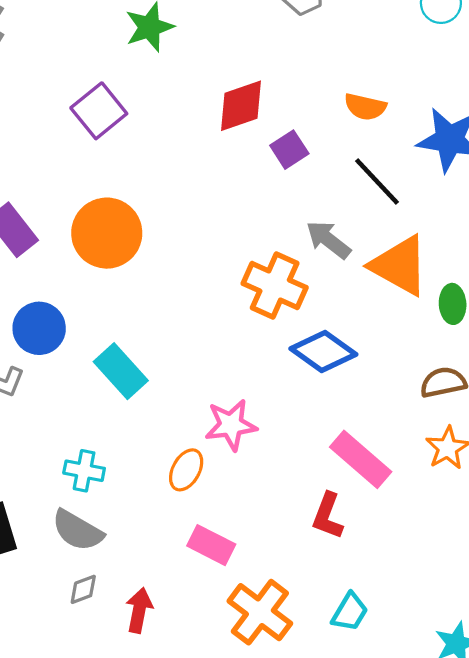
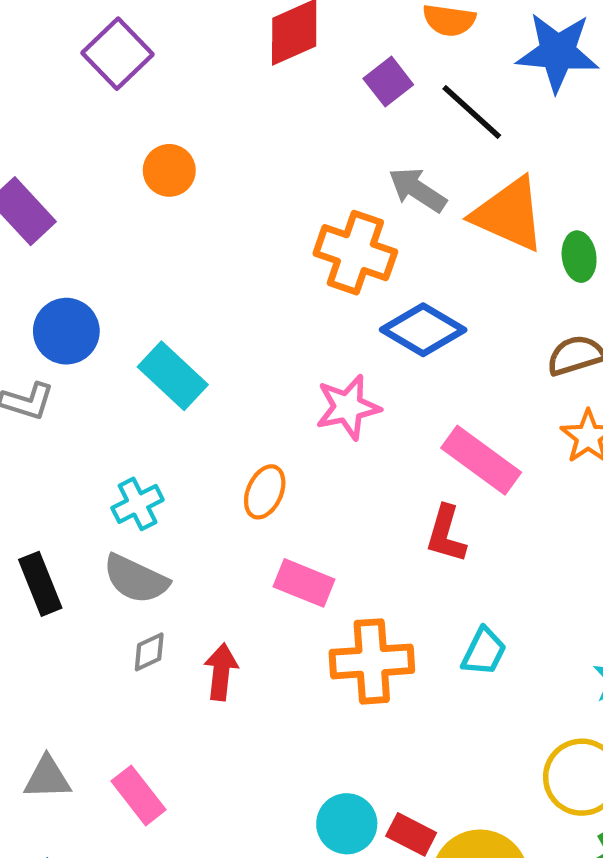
purple square: (289, 150) -> (388, 82), moved
orange circle: (107, 233) -> (169, 170), moved, size x0.6
pink star: (231, 425) -> (348, 407), moved
cyan cross: (84, 471) -> (138, 504), turned -33
orange cross: (260, 612) -> (372, 661), turned -36

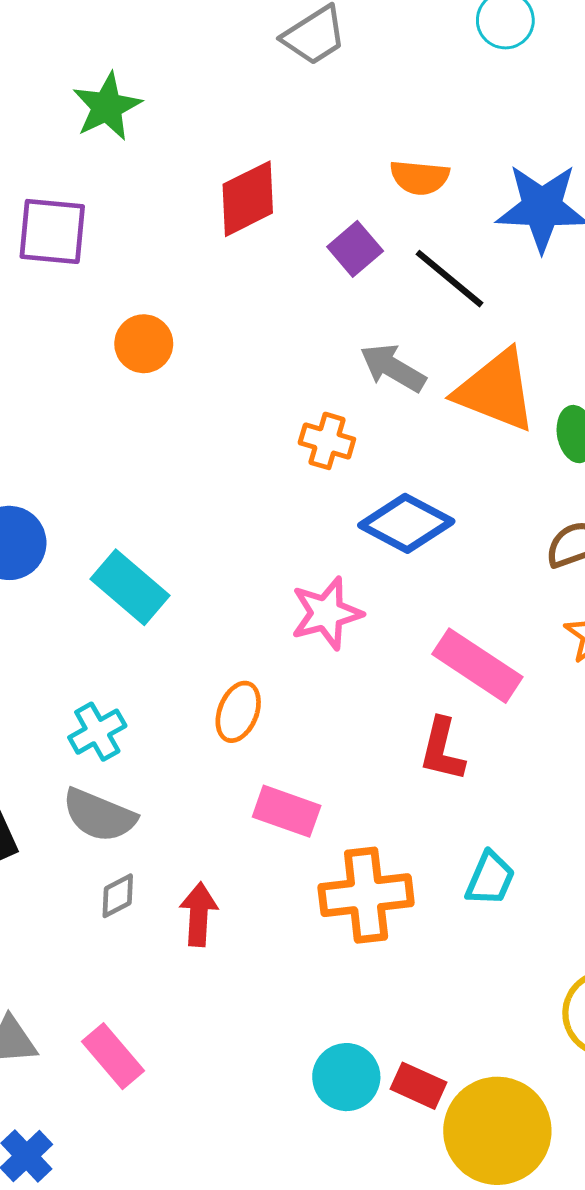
purple square: (118, 54) -> (52, 231), turned -38
orange circle: (169, 170) -> (144, 344), moved
orange cross: (355, 253) -> (327, 441), size x0.6

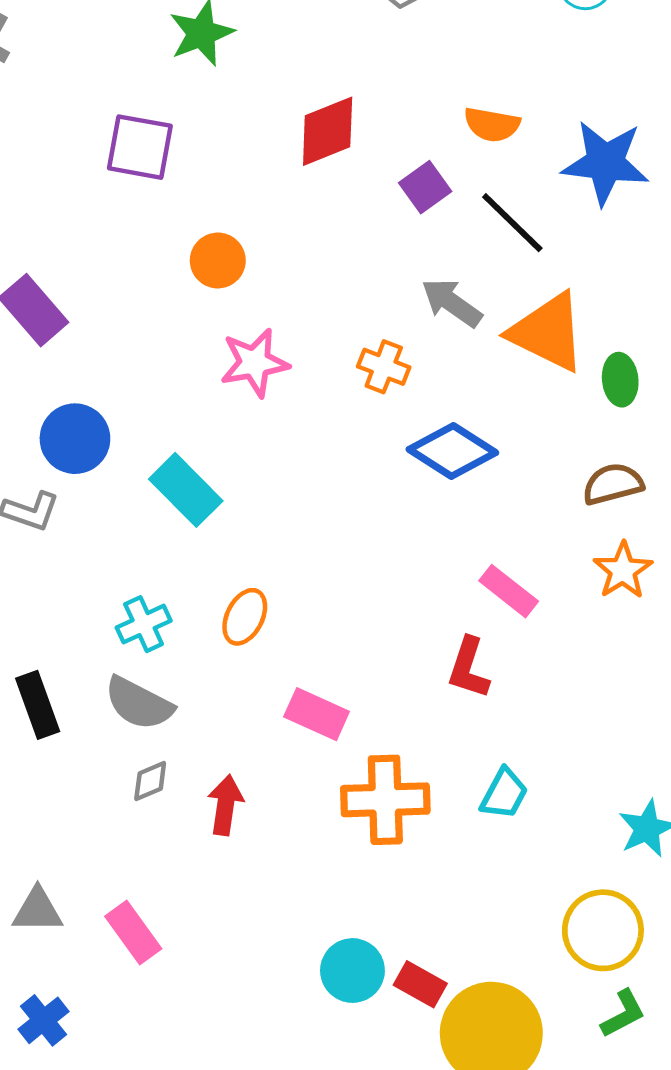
pink star: (326, 613) -> (254, 363), moved
pink rectangle: (477, 666) -> (509, 591), size x0.7
orange ellipse: (238, 712) -> (245, 617), moved

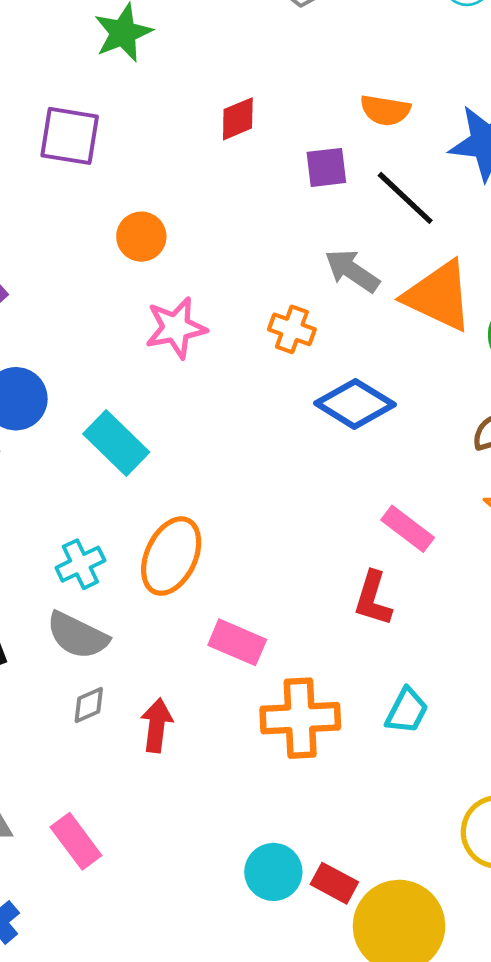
red diamond: (328, 131) -> (238, 119), size x0.7
purple square: (425, 187) -> (326, 167), turned 30
orange ellipse: (245, 617) -> (171, 556), size x1.5

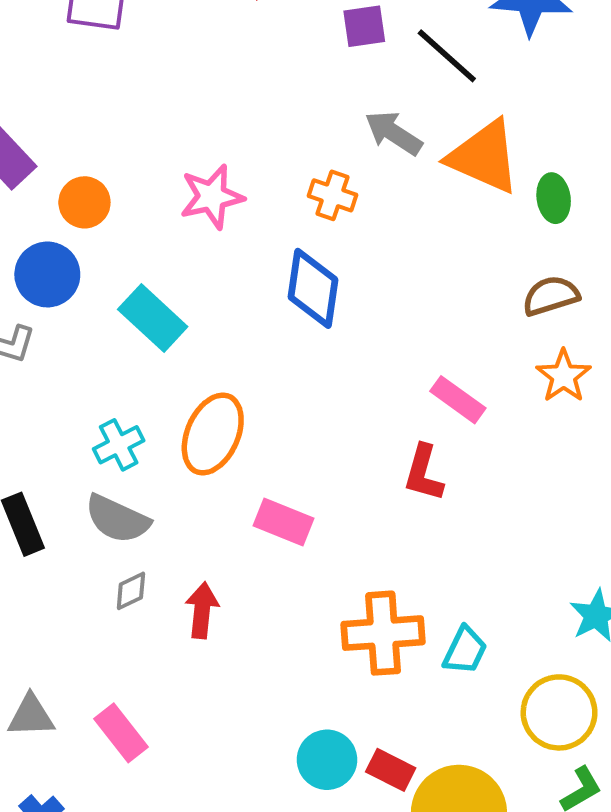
orange circle: (141, 237) -> (84, 202), moved
blue diamond: (355, 404) -> (313, 288), moved, turned 68
cyan trapezoid: (407, 711) -> (465, 650), moved
orange cross: (300, 718) -> (383, 633), moved

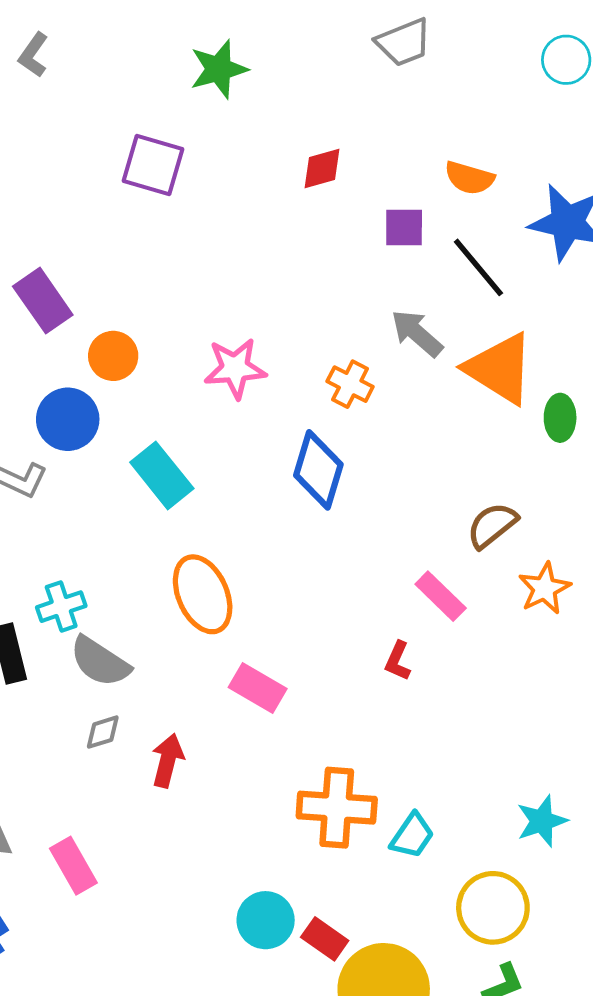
brown semicircle: (551, 296) -> (492, 525), moved, turned -30
orange ellipse: (213, 434) -> (203, 594), turned -56
cyan cross: (119, 445) -> (61, 607), moved
red L-shape: (423, 473) -> (398, 661), size x0.7

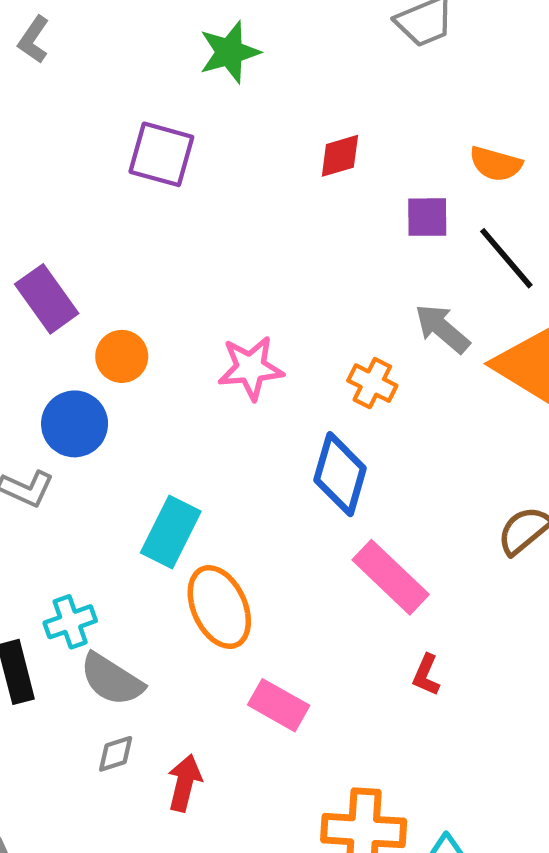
cyan rectangle: (162, 475) -> (171, 532), moved, turned 66
pink rectangle: (441, 596) -> (391, 577), moved, size x1.4

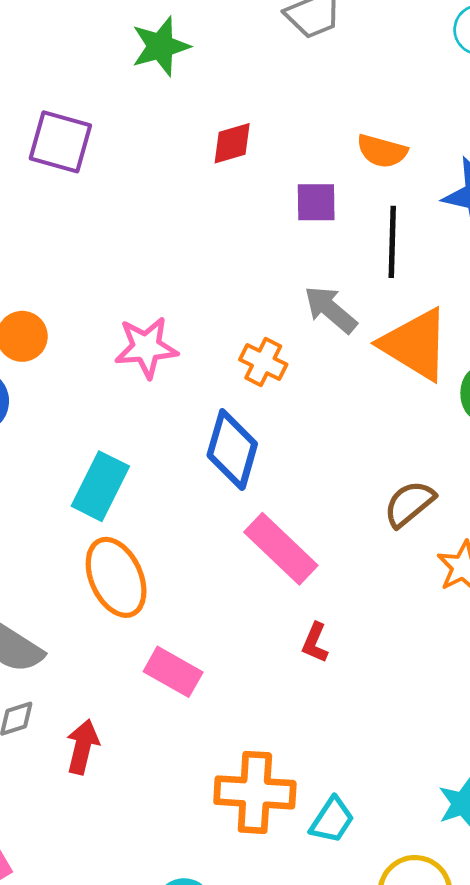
green star: (229, 52) -> (161, 46), moved
black line: (506, 258) -> (392, 242), turned 42
cyan rectangle: (171, 532) -> (100, 486), moved

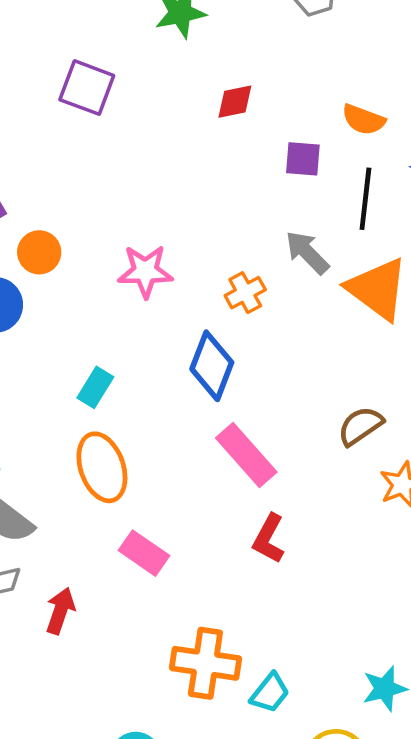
orange cross: (263, 362) -> (245, 293), turned 30
cyan rectangle: (100, 486) -> (95, 387), size x0.7
red L-shape: (315, 643) -> (269, 539), size x1.4

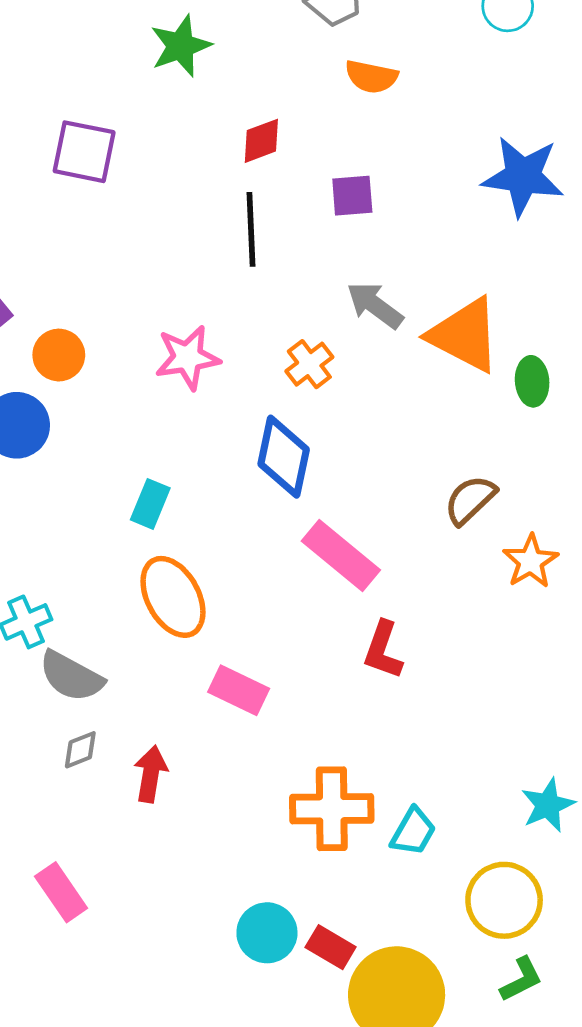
orange semicircle: (363, 120) -> (371, 77), moved
black line: (365, 199) -> (251, 229), moved

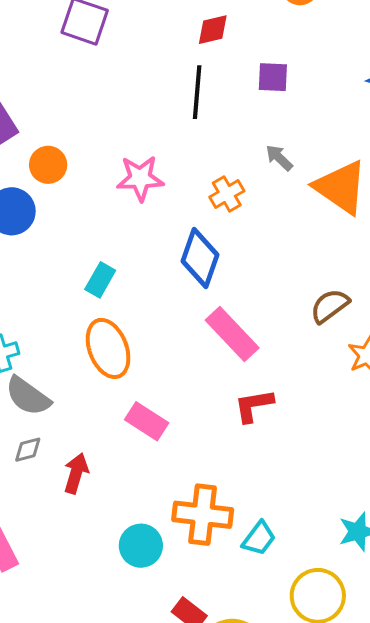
gray arrow: (375, 305) -> (279, 158), size x0.7
red L-shape: (383, 650) -> (254, 406), turned 54
cyan circle: (267, 933) -> (141, 546), moved

